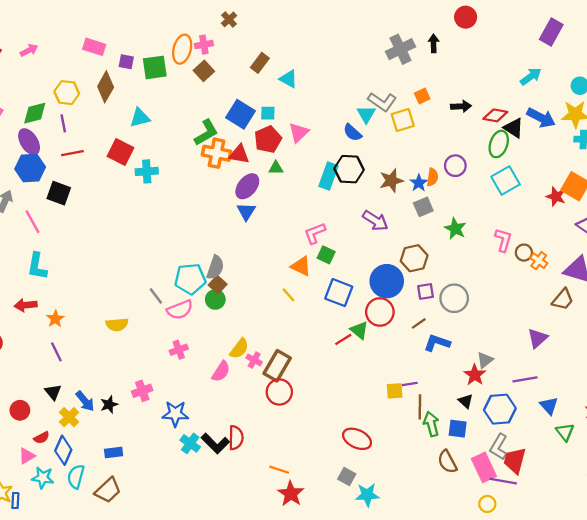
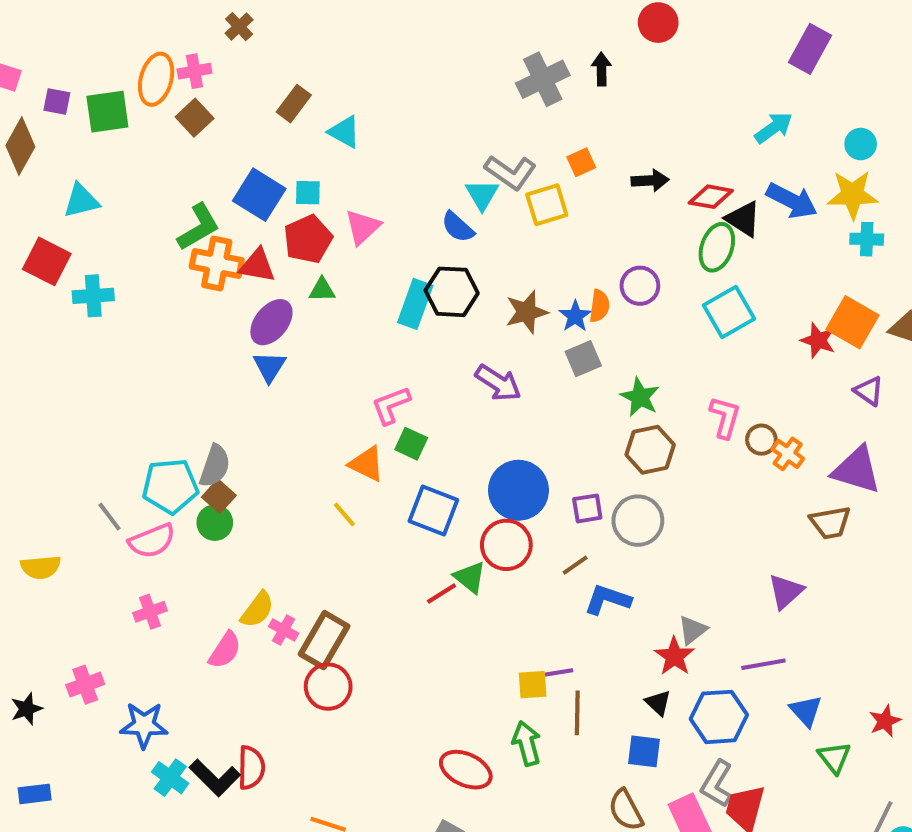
brown hexagon: (414, 258) -> (650, 450), moved
brown trapezoid: (563, 299) -> (830, 523), turned 40
green arrow: (431, 424) -> (527, 743), moved

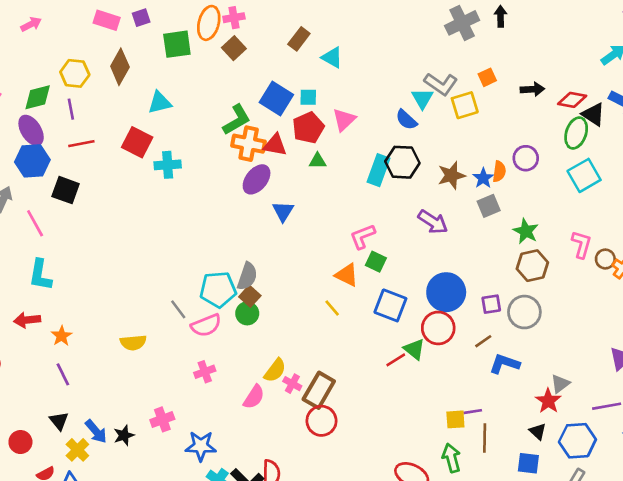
purple square: (57, 101) -> (141, 18), moved, turned -30
purple ellipse: (271, 322) -> (257, 179), moved

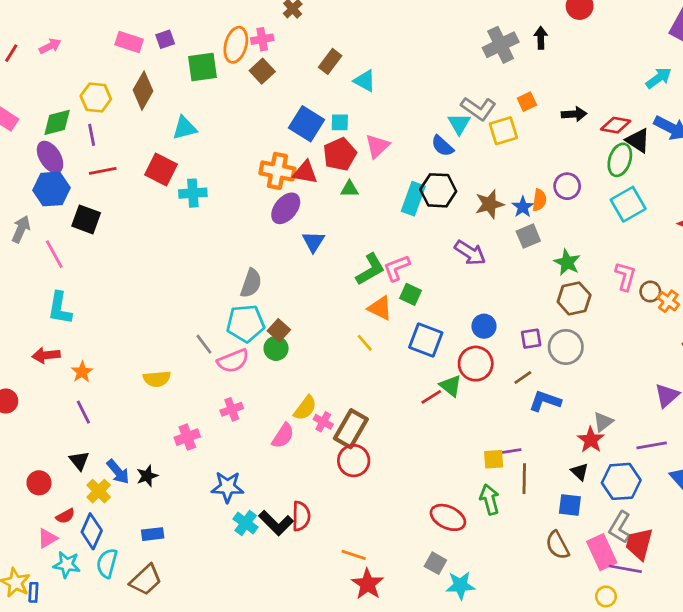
green L-shape: (237, 120) -> (370, 269), moved
gray semicircle: (247, 276) -> (251, 283), moved
blue circle: (446, 292) -> (484, 326), size x0.6
pink cross: (162, 419) -> (187, 437), moved

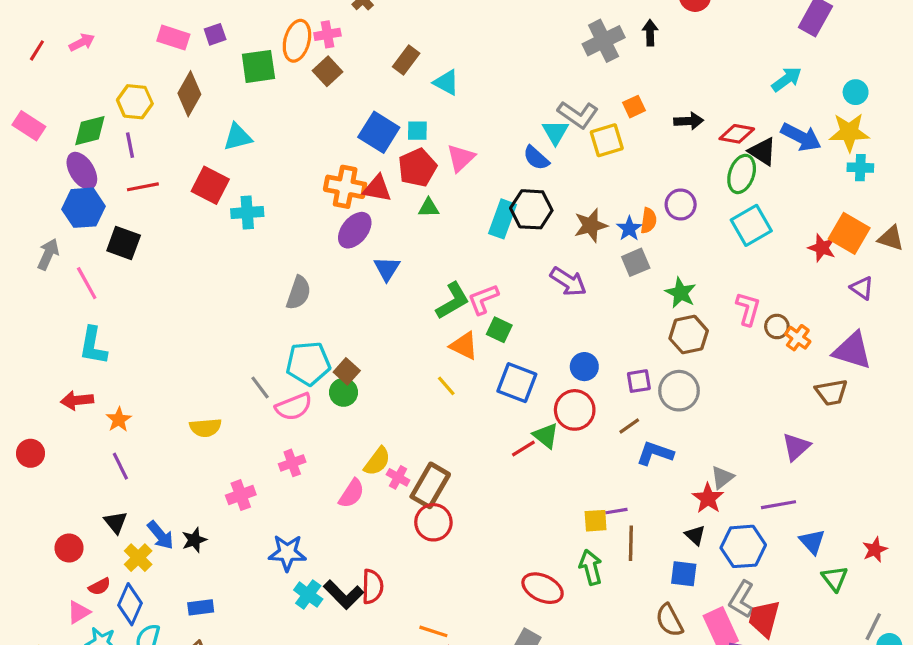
gray semicircle: (251, 283) -> (299, 293), moved

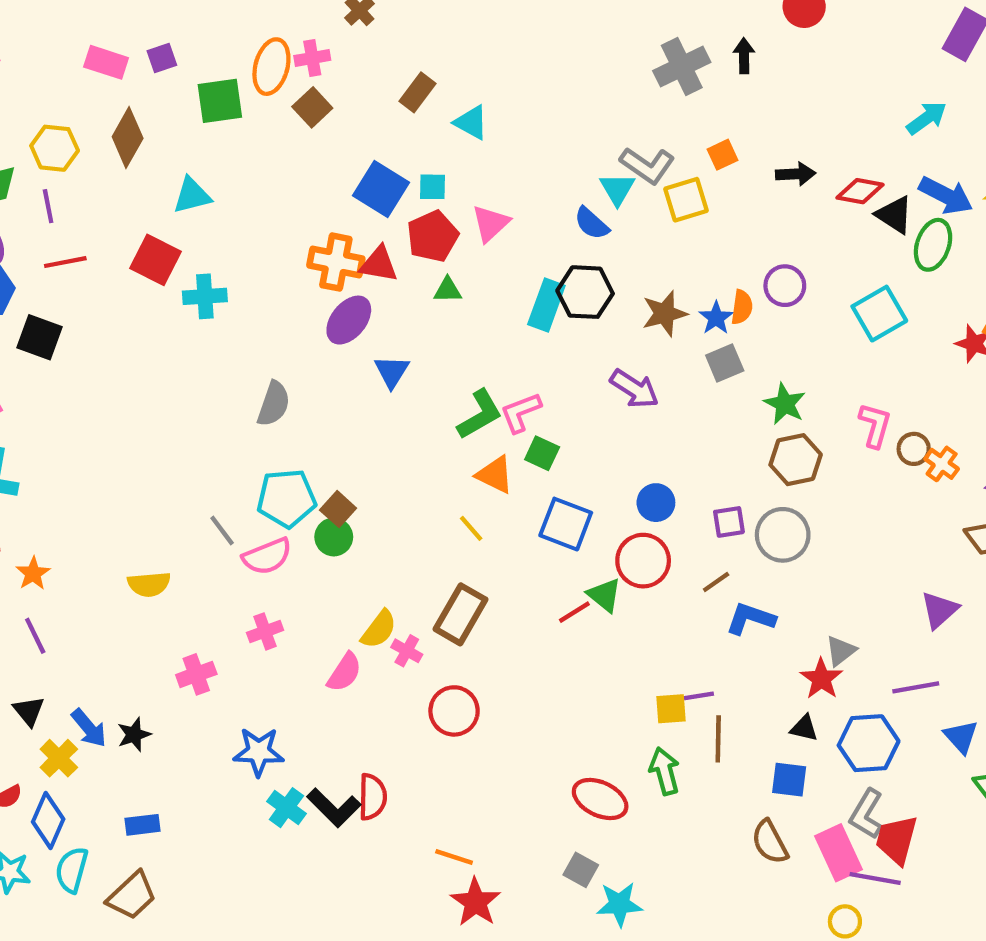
green ellipse: (742, 174) -> (933, 245), moved
brown rectangle: (430, 485) -> (460, 614), moved
black triangle: (695, 535) -> (804, 728), turned -30

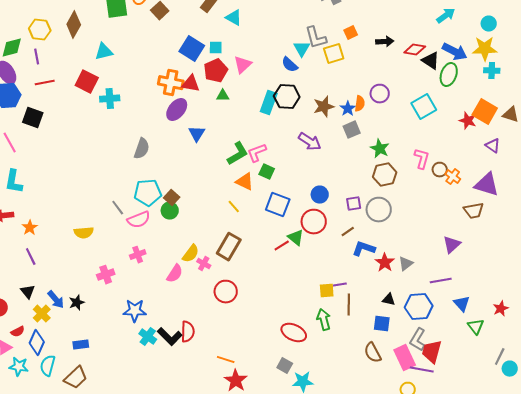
gray L-shape: (647, 165) -> (316, 38), turned 40
red star: (821, 679) -> (385, 263), moved

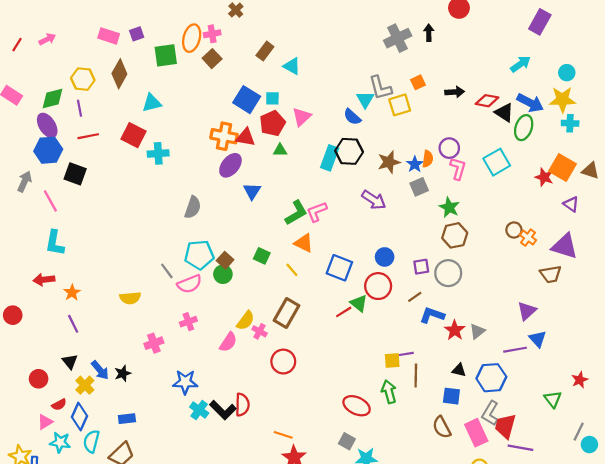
pink L-shape: (422, 159) -> (458, 169), moved
green square: (267, 172) -> (262, 256), moved
blue triangle: (462, 304) -> (538, 339), moved
purple line: (422, 370) -> (520, 448), moved

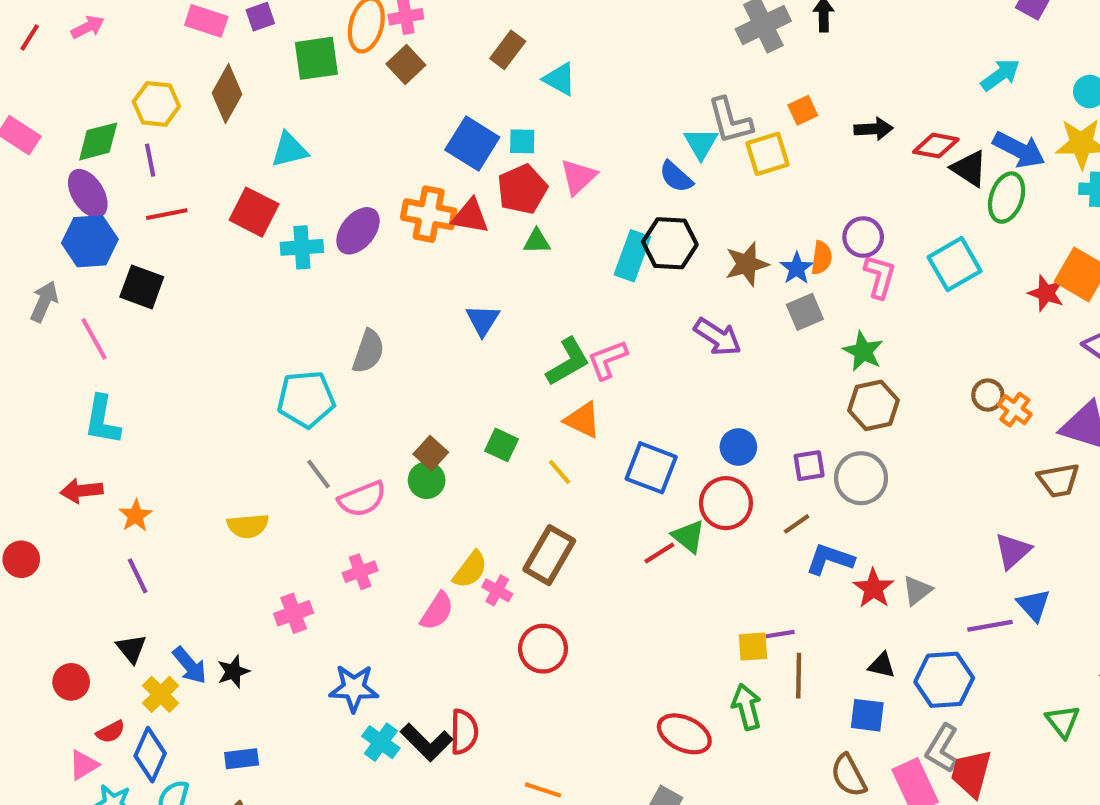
purple ellipse: (230, 165) -> (358, 231), moved
cyan pentagon: (199, 255) -> (306, 399), moved

